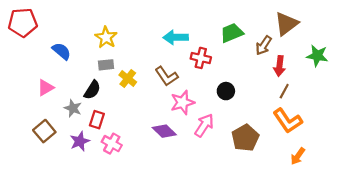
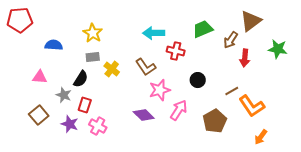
blue semicircle: (61, 51) -> (54, 45), turned -36
pink triangle: (46, 88) -> (40, 77), turned 35
brown line: (284, 91) -> (232, 91), moved, turned 32
purple star: (80, 141) -> (70, 124), turned -30

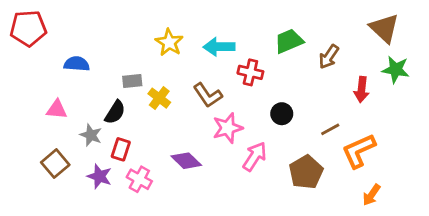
brown triangle: (251, 21) -> (384, 28), moved, turned -40
yellow star: (93, 33) -> (169, 42), moved
red arrow: (245, 58) -> (362, 89), moved
orange L-shape: (252, 106) -> (359, 151), turned 100
purple diamond: (144, 115) -> (186, 161), moved

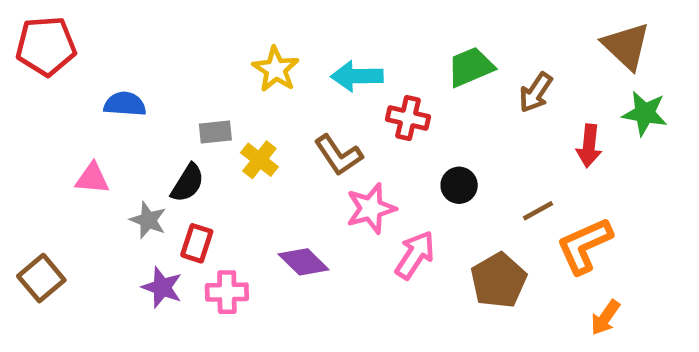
brown square: (55, 164) -> (41, 278), moved
pink cross: (139, 179) -> (227, 292), turned -30

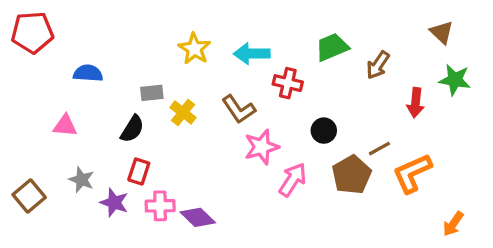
brown triangle: (626, 46) -> (442, 32), size x0.7
gray star: (148, 220) -> (81, 180), moved
purple diamond: (304, 262) -> (198, 217), moved
brown pentagon: (499, 280) -> (352, 175), moved
orange arrow: (605, 318) -> (453, 224), moved

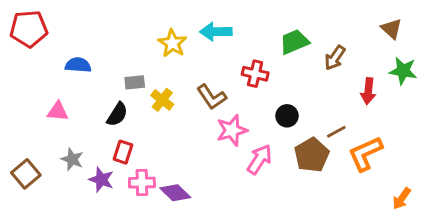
cyan arrow: (252, 54) -> (216, 32), moved

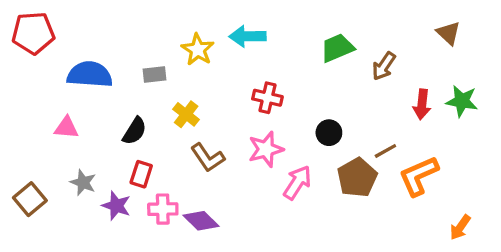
blue semicircle: (78, 65) -> (90, 74), size x1.5
green star: (403, 71) -> (462, 101), moved
red cross: (255, 74) -> (267, 98), moved
gray rectangle: (135, 82) -> (154, 74), moved
brown L-shape: (212, 97) -> (208, 158), moved

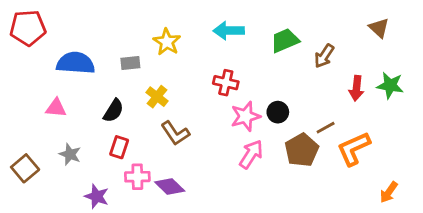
cyan arrow: (248, 36) -> (229, 31), moved
pink star: (266, 149) -> (246, 116), moved
purple star: (116, 206) -> (97, 196), moved

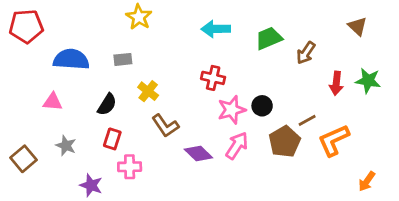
yellow star: (167, 42) -> (139, 17), moved
purple diamond: (170, 187) -> (198, 154), moved

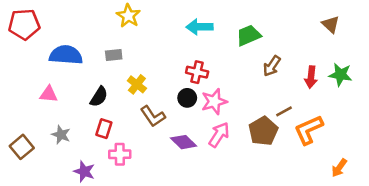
brown arrow: (306, 53) -> (272, 66), moved
black circle: (262, 106) -> (187, 98), moved

